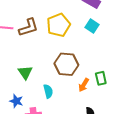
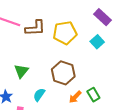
green rectangle: (101, 78) -> (93, 95), turned -32
cyan semicircle: (48, 91) -> (39, 95), turned -144

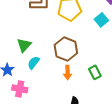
cyan semicircle: (39, 95) -> (34, 63), moved
orange arrow: (75, 97) -> (68, 73), moved, turned -48

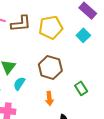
orange arrow: (68, 73) -> (49, 98), moved

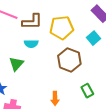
brown hexagon: (50, 67) -> (69, 60), moved
cyan semicircle: (19, 84) -> (31, 44), moved, turned -128

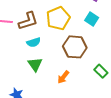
green triangle: (16, 64) -> (35, 64), moved
orange arrow: (55, 98) -> (63, 77), moved, turned 56

